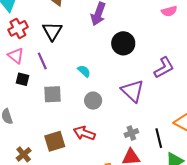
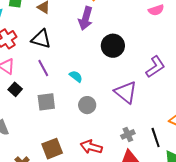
black triangle: (52, 31) -> (41, 39), turned -40
purple line: (42, 61) -> (43, 68), moved
black square: (22, 79) -> (15, 89), turned 32
red arrow: (84, 133) -> (91, 147), moved

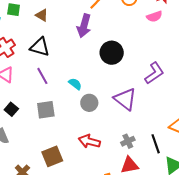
black square: (15, 89) -> (11, 109), moved
gray circle: (87, 105) -> (89, 103), moved
red arrow: (91, 147) -> (89, 141), moved

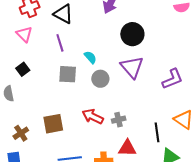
purple L-shape: (154, 73) -> (172, 79), moved
purple triangle: (125, 99) -> (132, 67), moved
gray square: (46, 110) -> (68, 74), moved
gray cross: (128, 141) -> (119, 120), moved

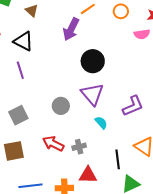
cyan semicircle: (90, 57) -> (101, 123), moved
gray square: (68, 74) -> (18, 115), moved, turned -30

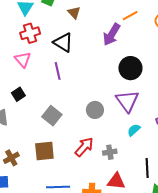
gray square: (18, 115) -> (52, 116), turned -30
cyan semicircle: (101, 123) -> (134, 130), turned -96
red arrow: (53, 144) -> (84, 147), turned 100

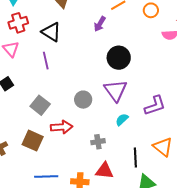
purple arrow: (112, 34) -> (100, 24), size x0.7
red arrow: (84, 147) -> (62, 127), moved, turned 45
brown square: (44, 151) -> (33, 141), turned 30

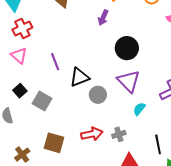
black triangle: (51, 32) -> (79, 77), moved, turned -45
gray square: (40, 105) -> (42, 101), moved
red arrow: (62, 127) -> (92, 134), moved

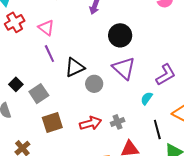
pink triangle: (19, 56) -> (46, 28), moved
gray square: (42, 101) -> (39, 94), turned 30
cyan semicircle: (139, 109) -> (147, 98), moved
brown square: (54, 143) -> (52, 123), moved, turned -30

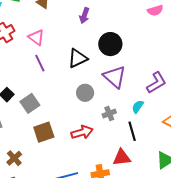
black triangle: (75, 67) -> (78, 58), moved
gray cross: (118, 122) -> (109, 113), moved
black line: (157, 130) -> (132, 131), moved

